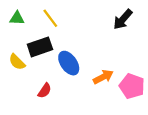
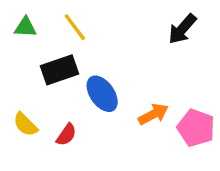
yellow semicircle: (17, 62) -> (25, 124), moved

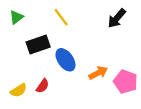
green triangle: (25, 27) -> (16, 17), turned -40
yellow line: (75, 27) -> (61, 17), moved
yellow semicircle: (25, 124) -> (19, 90), moved, turned -77

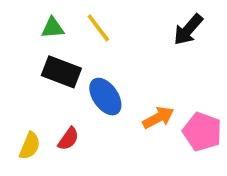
green triangle: (16, 17) -> (53, 28), moved, turned 32
black rectangle: (38, 45) -> (61, 72), turned 40
yellow semicircle: (19, 90) -> (30, 146), turned -35

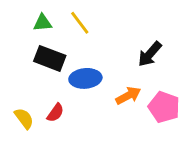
black arrow: (188, 30) -> (150, 54), moved
blue ellipse: (105, 97) -> (85, 78), turned -60
yellow semicircle: (30, 146) -> (24, 118), turned -60

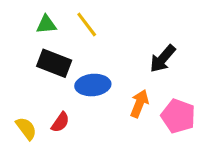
orange arrow: (128, 96) -> (139, 104), turned -40

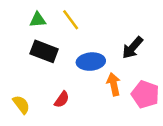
blue ellipse: (93, 85) -> (91, 62), moved
orange arrow: (139, 104) -> (114, 84), turned -35
red semicircle: (60, 122) -> (62, 99), moved

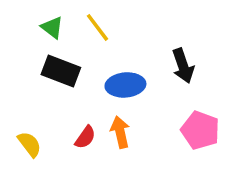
green triangle: (38, 20) -> (52, 27), turned 42
black arrow: (133, 48) -> (183, 66), turned -60
orange arrow: (114, 84) -> (120, 132), moved

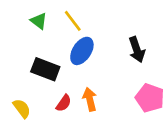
black rectangle: (61, 71) -> (45, 69), moved
blue ellipse: (125, 85) -> (82, 51), moved, turned -52

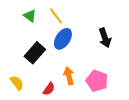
black rectangle: (45, 69) -> (35, 53), turned -70
pink pentagon: (150, 98) -> (97, 81), moved
red semicircle: (64, 103) -> (49, 89), moved

